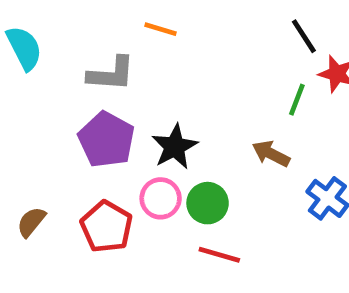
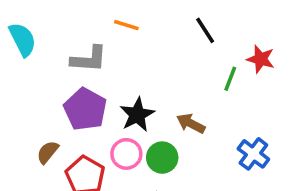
black line: (304, 36) -> (205, 30), moved
brown arrow: (271, 154) -> (191, 124), moved
brown semicircle: (31, 222) -> (48, 152), moved

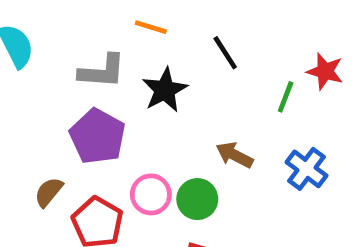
black line: (205, 30) -> (225, 53), moved
black star: (137, 115) -> (165, 90), moved
blue cross: (253, 154) -> (306, 169), moved

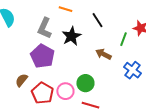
gray L-shape: (102, 71) -> (44, 28), turned 110
brown arrow: (234, 155) -> (103, 54), moved
pink circle: (151, 194) -> (65, 91), moved

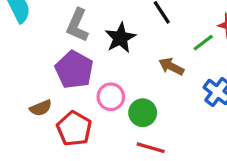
green line: (123, 39) -> (203, 43), turned 32
brown semicircle: (21, 80) -> (41, 108), turned -152
pink circle: (65, 91) -> (111, 97), moved

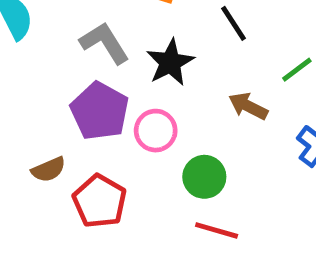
gray L-shape: (77, 25) -> (105, 43), turned 124
pink circle: (111, 97) -> (156, 131), moved

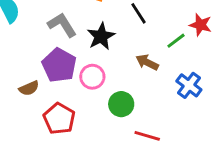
brown semicircle: (48, 170) -> (29, 88), moved
red line: (217, 230) -> (147, 136), moved

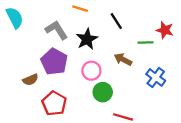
green line: (176, 41) -> (146, 42), turned 35
pink circle: (92, 77) -> (91, 71), moved

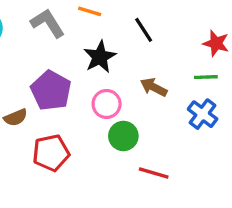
gray L-shape: (56, 30) -> (48, 23), moved
green line: (146, 42) -> (206, 77), moved
red pentagon: (54, 103) -> (51, 153), turned 30

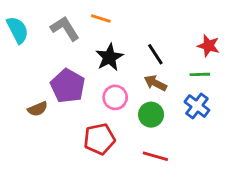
black line: (144, 30) -> (155, 54), moved
green circle: (123, 136) -> (151, 115), moved
red pentagon: (51, 153) -> (99, 139), moved

